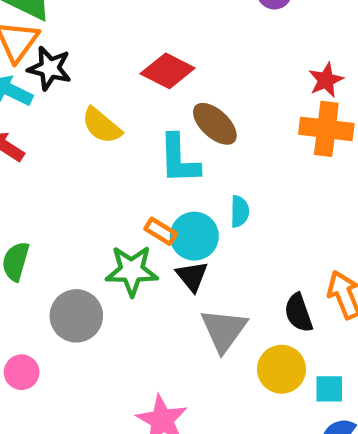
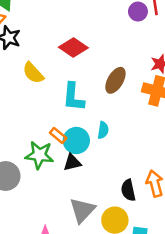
brown ellipse: (215, 124) -> (115, 80), moved, turned 70
black triangle: (192, 276) -> (72, 162), turned 48
gray triangle: (224, 330) -> (82, 210), moved

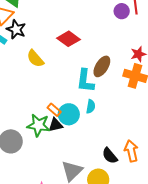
cyan L-shape: (73, 97) -> (85, 81), moved
black triangle: (72, 162) -> (56, 125), moved
black semicircle: (128, 190) -> (110, 156), turned -30

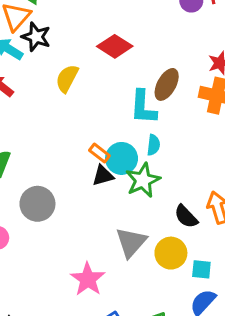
yellow semicircle: (35, 59) -> (67, 78), turned 72
green star: (38, 125) -> (143, 180), moved, turned -30

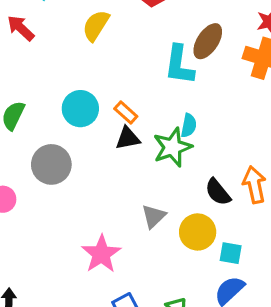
cyan semicircle: (153, 145) -> (189, 125), moved
cyan circle: (122, 158) -> (80, 109), moved
gray triangle: (131, 242) -> (154, 216), size x0.7

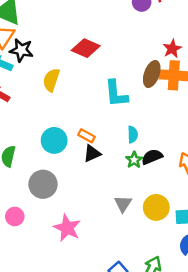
brown ellipse: (208, 41) -> (152, 74), moved
green star: (172, 147) -> (134, 160), moved, size x0.6
black semicircle: (218, 192) -> (152, 157), moved, turned 120
pink star: (101, 254) -> (67, 228), moved

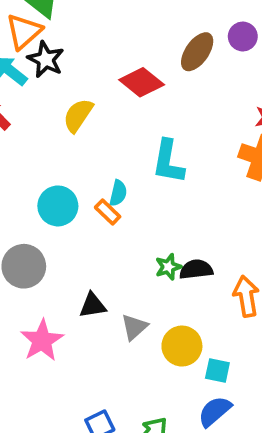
brown ellipse: (152, 74) -> (197, 52), moved
cyan semicircle: (133, 134) -> (118, 193), moved
black triangle: (92, 153) -> (93, 305), moved

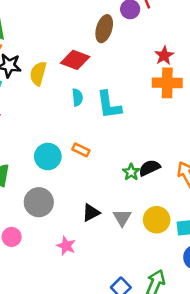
yellow semicircle: (78, 115) -> (38, 73), moved
cyan semicircle: (118, 193) -> (77, 97), moved
pink star: (42, 341) -> (66, 246), size x0.7

